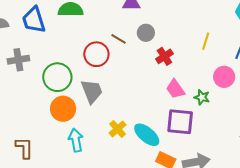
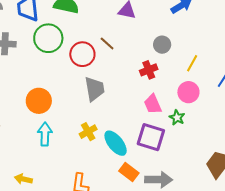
gray circle: (146, 33) -> (162, 45), moved
green circle: (57, 77) -> (48, 38), moved
pink circle: (224, 77) -> (188, 92), moved
gray trapezoid: (92, 91) -> (95, 89), moved

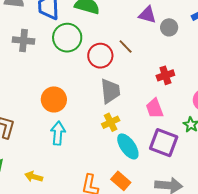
gray circle: (162, 45) -> (169, 27), moved
pink trapezoid: (153, 104) -> (155, 108), moved
yellow cross: (88, 132) -> (111, 122), moved
orange rectangle: (129, 172) -> (121, 181), moved

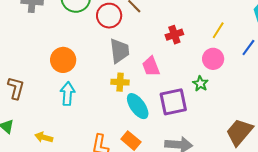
pink trapezoid: (155, 108) -> (151, 66), moved
yellow cross: (111, 122) -> (120, 82), turned 30
purple square: (164, 143) -> (173, 102), turned -32

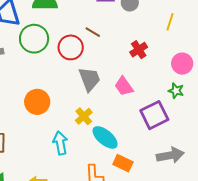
yellow line: (218, 30) -> (170, 22), moved
yellow cross: (120, 82) -> (84, 116), moved, turned -30
cyan arrow: (68, 94) -> (60, 143), moved
cyan ellipse: (138, 106) -> (105, 137), moved

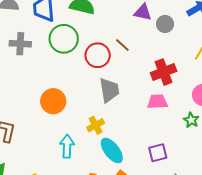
red cross: (139, 50) -> (164, 72), size x1.4
pink trapezoid: (124, 86) -> (157, 102), moved, turned 110
purple square: (154, 115) -> (158, 153), moved, size x0.7

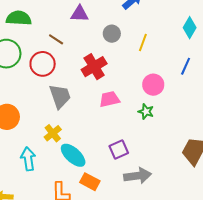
gray circle: (165, 24) -> (112, 34), moved
brown line: (122, 45) -> (56, 39), moved
red cross: (164, 72) -> (94, 67), moved

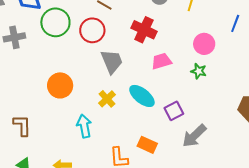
red cross: (94, 67) -> (144, 30), turned -30
cyan ellipse: (73, 155) -> (142, 96), moved
gray arrow: (138, 176) -> (194, 136), turned 148

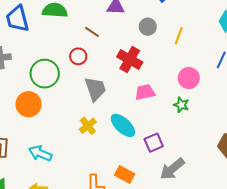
green circle: (55, 22) -> (45, 74), moved
red circle: (92, 30) -> (78, 56), size x0.7
orange circle: (60, 85) -> (29, 104), moved
cyan arrow: (84, 126) -> (40, 153), moved, turned -60

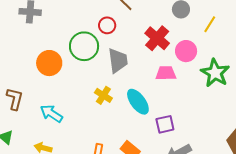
green circle: (45, 74) -> (84, 46), moved
pink circle: (189, 78) -> (186, 51), moved
green star: (181, 105) -> (215, 73), moved, size x1.8
yellow cross: (88, 126) -> (103, 95), turned -30

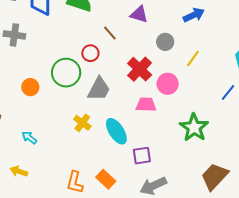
gray trapezoid: (118, 61) -> (99, 89), turned 32
orange circle: (49, 63) -> (30, 87), size x0.7
green star: (215, 73) -> (194, 127), moved
cyan arrow: (51, 113) -> (29, 138), size x0.7

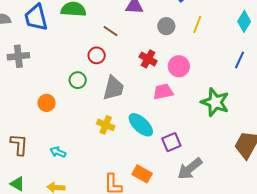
yellow line: (193, 58) -> (197, 24), moved
red cross: (140, 69) -> (148, 59), size x0.7
green circle: (66, 73) -> (78, 80), size x0.6

